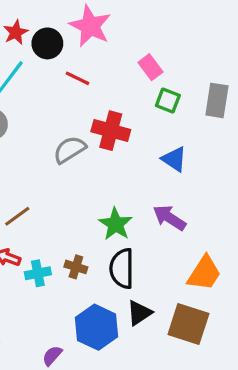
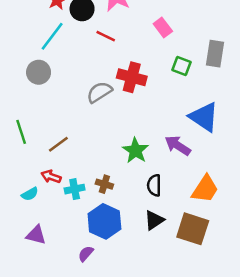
green square: (168, 100) -> (181, 66), moved
blue triangle: (174, 159) -> (204, 117), moved, size x1.5
black semicircle: (122, 268) -> (154, 185), moved, size x0.7
blue hexagon: (97, 327) -> (104, 221), moved

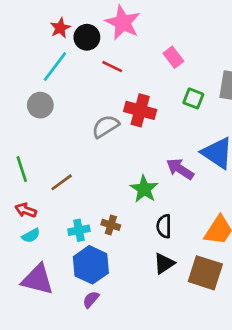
purple arrow: (178, 146) -> (180, 169), moved
red arrow: (51, 177) -> (26, 210), moved
blue hexagon: (104, 221) -> (91, 265), moved
purple triangle: (36, 235) -> (38, 279), size x1.5

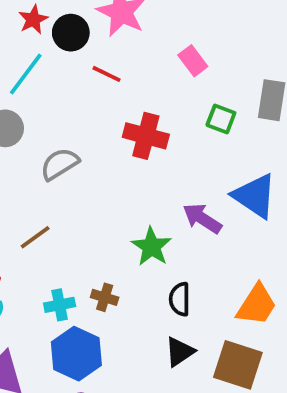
gray semicircle: (105, 126) -> (60, 164), moved

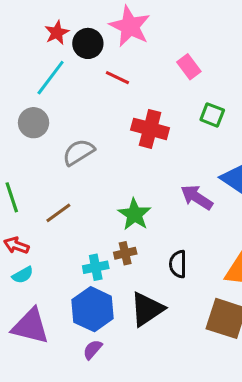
green star: (151, 247) -> (135, 214), moved
brown cross: (105, 297) -> (125, 253), moved, turned -30
cyan cross: (60, 305) -> (96, 267), moved
black triangle: (180, 352) -> (147, 309), moved, size x1.4

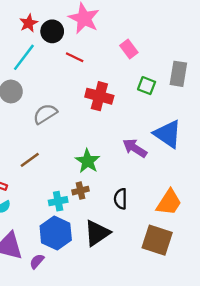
purple semicircle: (93, 350) -> (37, 261), moved

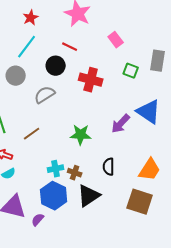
black circle: (52, 31) -> (56, 66), moved
purple arrow: (135, 148) -> (121, 124), turned -80
green star: (88, 161) -> (81, 135), turned -30
brown cross: (80, 191) -> (75, 173), moved, turned 32

